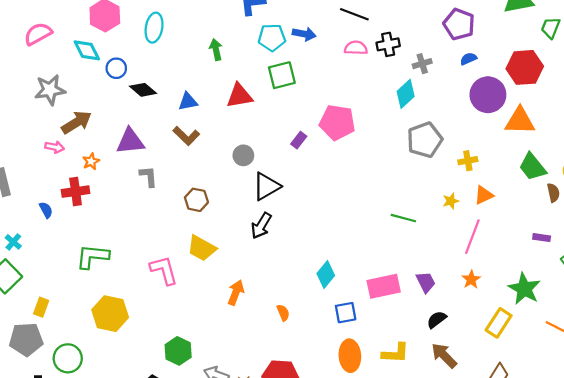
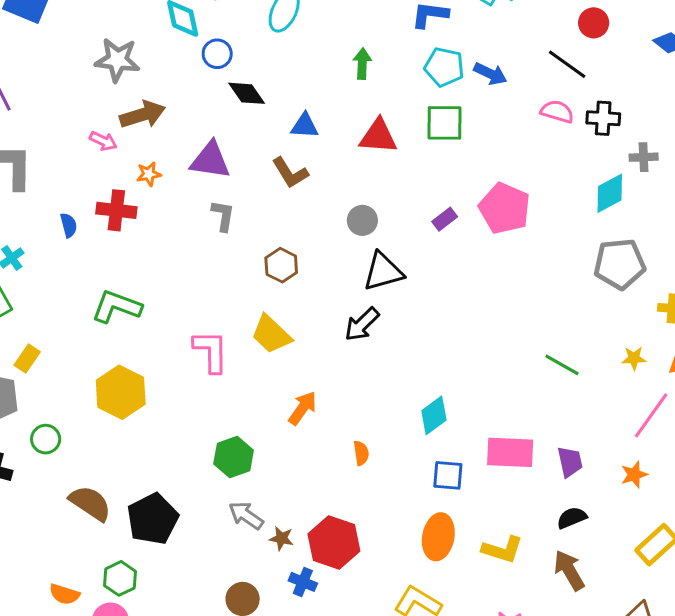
green hexagon: (178, 351) -> (234, 457), moved
green circle: (68, 358) -> (46, 439), size x0.7

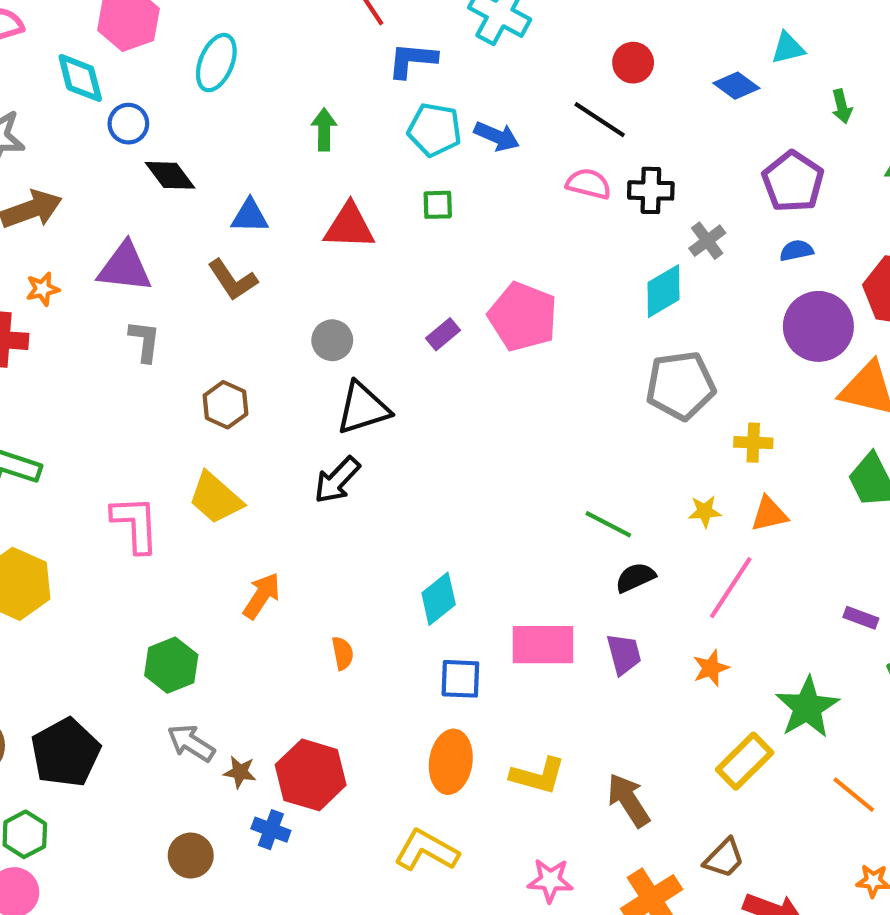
green square: (445, 123) -> (438, 205), size x0.6
gray cross: (644, 157) -> (707, 241), turned -32
black semicircle: (572, 518) -> (635, 577), moved

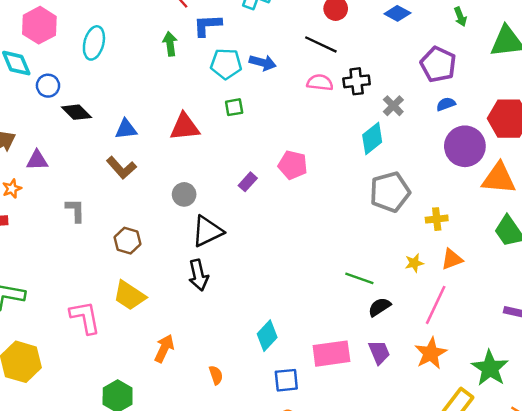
green arrow: (324, 129) -> (170, 44), moved
purple triangle: (125, 267) -> (37, 160), moved, size x0.7
pink pentagon: (523, 317) -> (293, 165), size x0.7
black arrow: (337, 480) -> (198, 275), turned -48
orange star: (711, 668) -> (431, 353), size x1.5

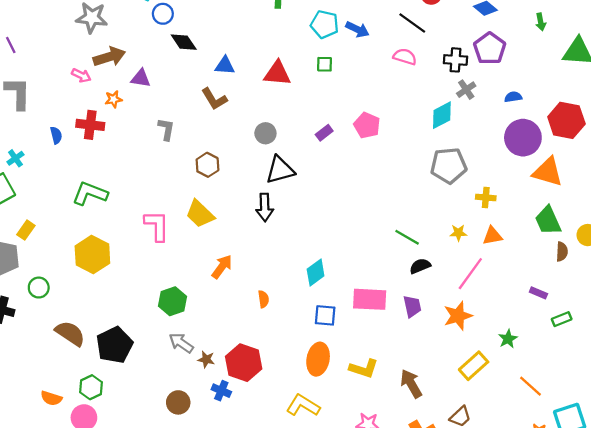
purple pentagon: (438, 64) -> (490, 48), moved
black cross: (357, 81) -> (455, 60), moved
green star: (490, 368) -> (508, 339), size x0.6

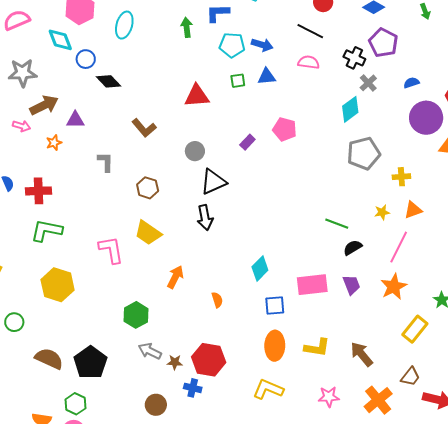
black cross: (455, 60) -> (354, 58), turned 30
blue triangle: (225, 66) -> (267, 77), moved
red cross: (90, 125) -> (38, 191), moved

